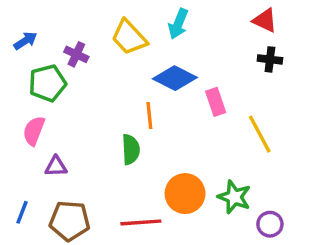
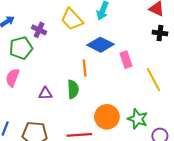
purple triangle: (56, 166) -> (45, 93), moved

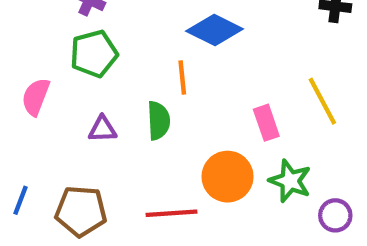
green pentagon: (21, 48) -> (94, 54), moved
pink rectangle: (126, 60) -> (266, 123), moved

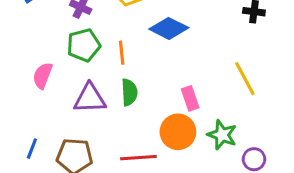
orange line: (182, 77) -> (122, 53), moved
pink rectangle: (266, 123) -> (190, 98), moved
purple triangle: (102, 129) -> (90, 98), size x1.6

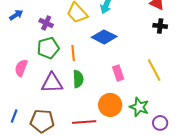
pink rectangle: (190, 98) -> (118, 73), moved

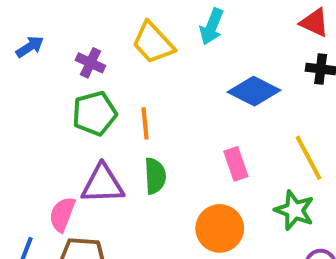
blue diamond: (104, 37) -> (254, 91), moved
pink semicircle: (21, 68) -> (62, 214), moved
green star: (139, 107) -> (294, 210), moved

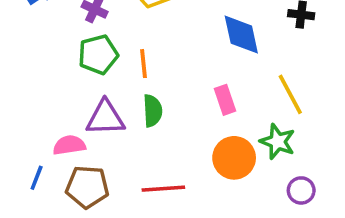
blue diamond: (254, 91) -> (241, 35), turned 51
pink semicircle: (62, 214) -> (69, 145), turned 60
orange circle: (220, 228) -> (234, 158), moved

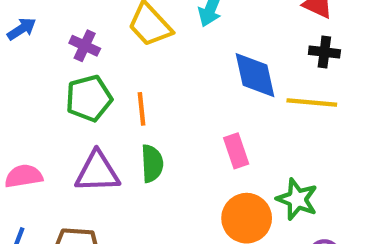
yellow line: (290, 94) -> (312, 103), moved, turned -57
pink semicircle: (69, 145) -> (24, 176), moved

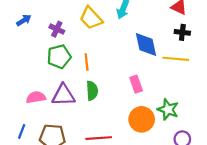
pink semicircle: (24, 176) -> (36, 97), moved

